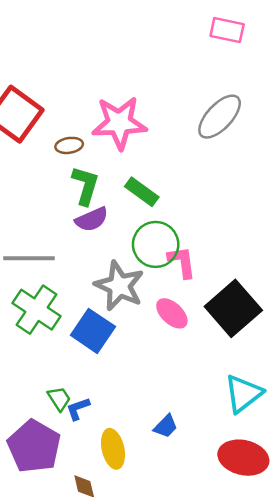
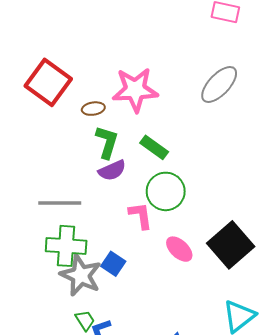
pink L-shape: (182, 262) -> (140, 216), moved
gray star: (119, 286) -> (81, 275), moved
green cross: (37, 310) -> (66, 246), turned -30
blue square: (93, 331) -> (113, 264), size x0.7

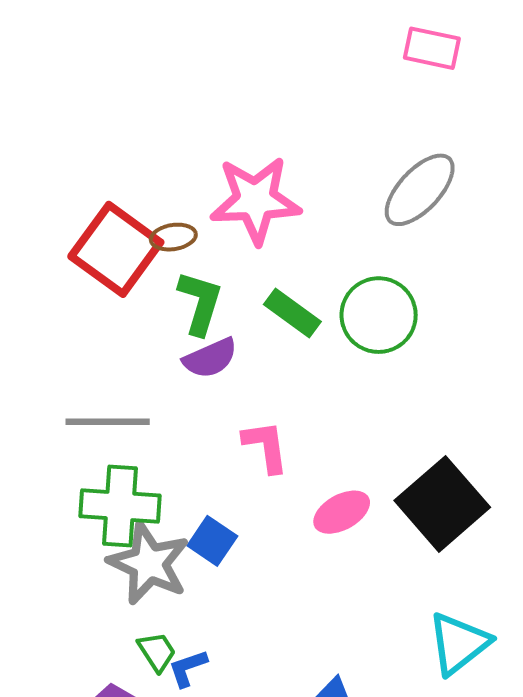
red square: (48, 82) -> (116, 249), moved
green circle: (166, 191) -> (379, 315), moved
pink ellipse: (179, 249) -> (342, 512), turned -72

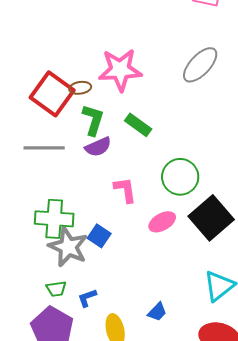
green circle: (379, 315) -> (180, 177), moved
gray line: (108, 422) -> (44, 148), moved
green trapezoid: (157, 652) -> (56, 289), moved, turned 115

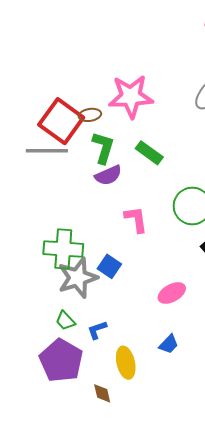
gray line: (44, 148) -> (47, 151), moved
pink ellipse: (162, 222) -> (172, 293), moved
gray star: (68, 247) -> (78, 278), turned 30
green trapezoid: (56, 289) -> (65, 321), turned 55

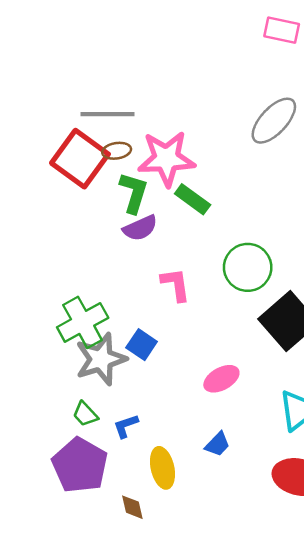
pink star: (131, 96) -> (166, 159), moved
gray line: (47, 151) -> (107, 114), moved
green cross: (63, 249) -> (83, 322), turned -33

